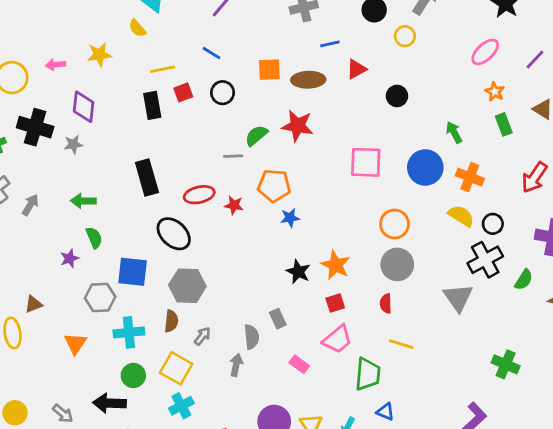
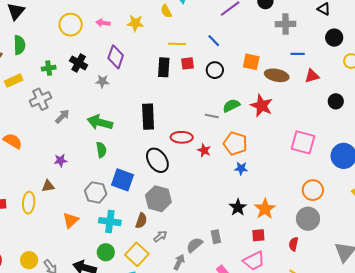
black cross: (35, 127) -> (79, 63), size x0.7
green arrow: (83, 201) -> (100, 122), size x1.4
purple star: (69, 258) -> (61, 160), moved
gray semicircle: (252, 337) -> (195, 245), turned -138
yellow circle: (15, 413) -> (29, 260), moved

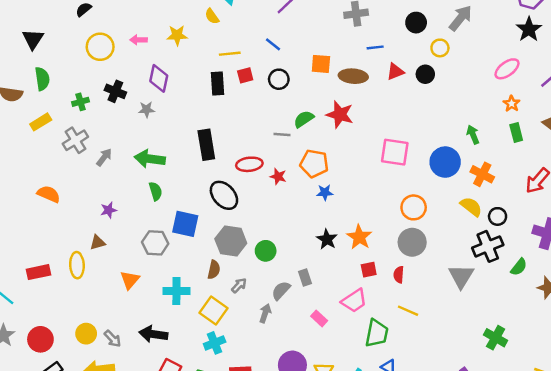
black circle: (336, 101) -> (425, 74), moved
cyan cross: (110, 222) -> (176, 291), moved
red square: (258, 235) -> (369, 270), moved
green circle: (106, 252) -> (266, 251), moved

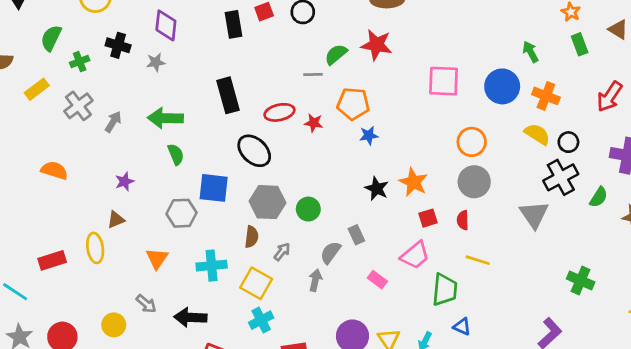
green semicircle: (42, 79) -> (51, 38), moved, turned -140
gray arrow: (112, 339) -> (146, 304), moved

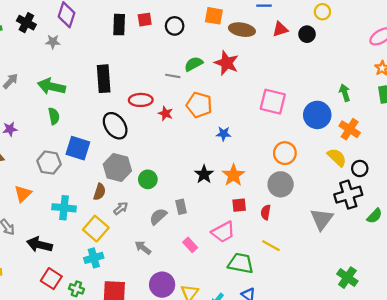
blue star: (369, 135) -> (224, 134), moved
gray arrow: (315, 280) -> (143, 248), moved, turned -77
green trapezoid: (445, 290) -> (241, 263), turned -96

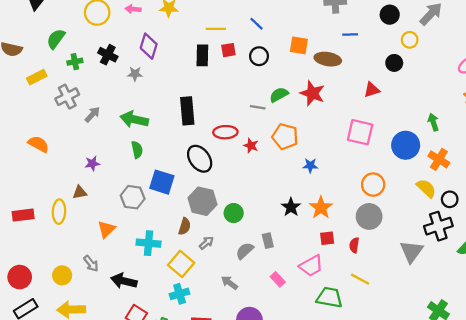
red triangle: (280, 29) -> (372, 90), moved

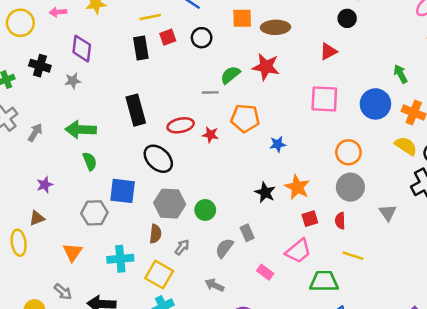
gray triangle: (412, 251) -> (388, 213), moved, size x0.7

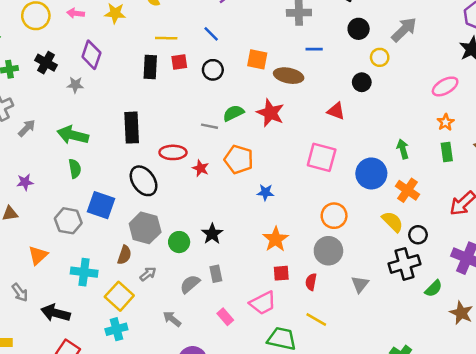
red triangle: (328, 51) -> (336, 111), turned 36
black star: (265, 192) -> (212, 234), moved

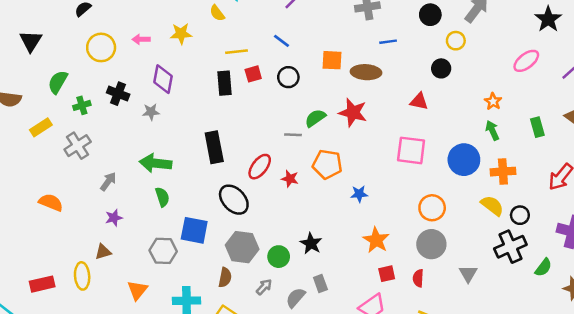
orange star: (446, 122) -> (493, 101), moved
gray arrow: (27, 128) -> (108, 182), moved
red ellipse: (173, 152) -> (260, 167), turned -45
orange cross: (407, 190) -> (503, 172), turned -30
gray arrow: (148, 274) -> (264, 287), moved

